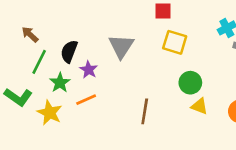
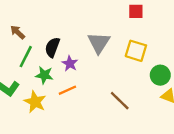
yellow square: (175, 42) -> (136, 51), moved
green star: (60, 83) -> (44, 75), turned -30
brown line: (145, 111) -> (120, 101), turned -55

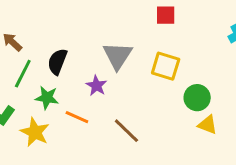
purple star: (70, 64) -> (96, 86), moved
orange line: (67, 90) -> (77, 117), turned 48
brown line: (120, 101) -> (126, 131), moved

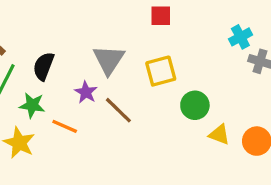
yellow square: (166, 66) -> (161, 71), turned -32
yellow triangle: (208, 125) -> (219, 135), moved
brown line: (126, 131) -> (118, 110), moved

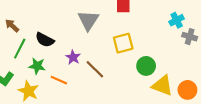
gray triangle: (109, 60) -> (88, 20), moved
black semicircle: (44, 66) -> (45, 40), turned -84
yellow triangle: (219, 135) -> (162, 86), size x1.5

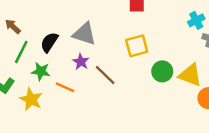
gray triangle: (88, 20) -> (84, 34), moved, turned -45
black semicircle: (45, 40) -> (49, 42), turned 96
yellow triangle: (162, 86) -> (190, 75), moved

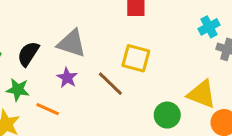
yellow square: (137, 46) -> (136, 58), turned 30
green circle: (162, 71) -> (167, 115), moved
brown line: (105, 75) -> (110, 84), moved

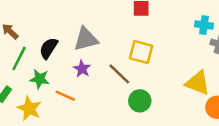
cyan cross: (209, 27) -> (204, 25), turned 36
gray triangle: (72, 43) -> (86, 39), turned -32
green circle: (167, 115) -> (140, 101), moved

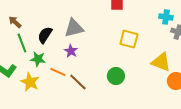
yellow square: (141, 52) -> (129, 39), moved
green line: (19, 58) -> (22, 43), turned -48
brown line: (119, 74) -> (78, 82), moved

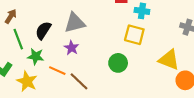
cyan cross: (166, 17) -> (142, 11), moved
brown arrow: (15, 22) -> (11, 16), turned 80
green circle: (116, 76) -> (118, 63), moved

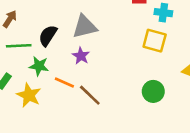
green line: (18, 39) -> (19, 46), turned -72
green circle: (118, 63) -> (153, 91), moved

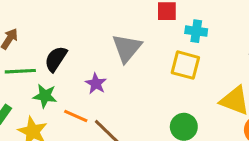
gray triangle: (85, 27) -> (127, 48), moved, turned -36

